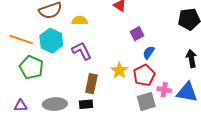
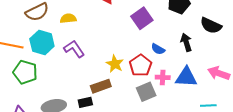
purple square: (137, 34) -> (142, 18), moved, size x1.5
blue semicircle: (149, 52) -> (158, 49), moved, turned -88
brown rectangle: (91, 84) -> (101, 86), moved, turned 66

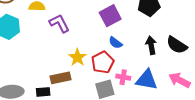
black semicircle: (211, 26) -> (177, 45), moved
purple L-shape: (74, 49) -> (59, 23), moved
blue semicircle: (158, 49) -> (115, 43), moved

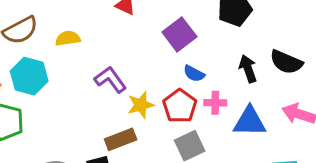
purple L-shape: (59, 23) -> (110, 80), moved
yellow star: (77, 57) -> (141, 105), turned 30
pink cross: (123, 77) -> (215, 103), moved

